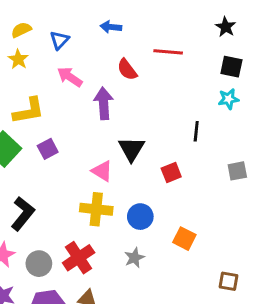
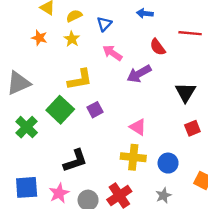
purple arrow: (104, 103) -> (139, 74), turned -115
black triangle: (131, 149) -> (185, 92), moved
black L-shape: (23, 214) -> (75, 161), turned 32

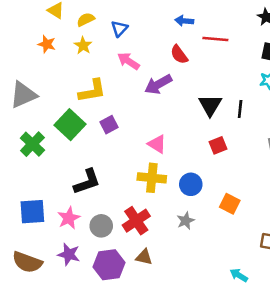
blue arrow: (145, 13) -> (184, 21), moved

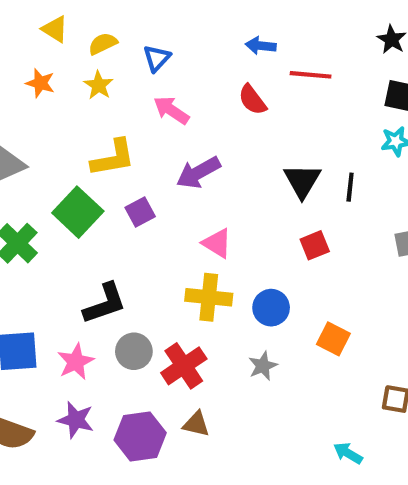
purple arrow: (158, 84) -> (198, 173), moved
gray circle: (101, 226) -> (134, 351), moved

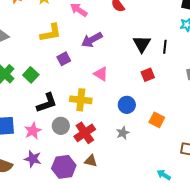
green square: (78, 212) -> (31, 75), moved, size x0.7
yellow cross: (209, 297) -> (81, 100), moved

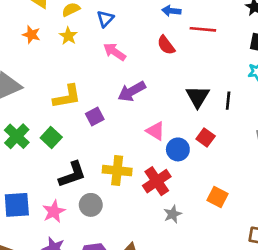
yellow L-shape: (51, 33) -> (67, 97), moved
pink triangle: (101, 74) -> (155, 131), moved
red square: (148, 75) -> (206, 138), turned -32
blue circle: (127, 105) -> (178, 149), moved
red cross: (85, 133) -> (157, 181), moved

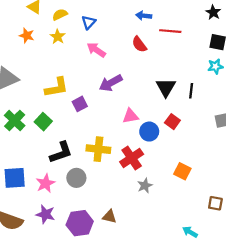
pink triangle: (155, 131) -> (130, 116), turned -42

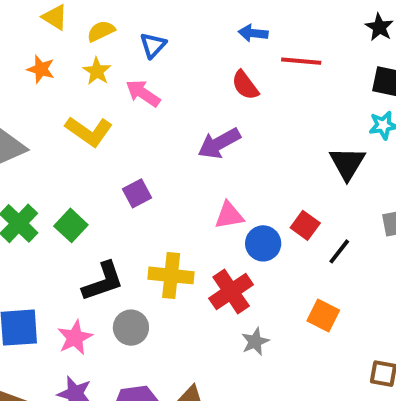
pink arrow: (96, 50) -> (143, 93), moved
purple arrow: (111, 83) -> (219, 143), moved
yellow L-shape: (57, 87) -> (89, 131), moved, turned 45
black triangle: (166, 87) -> (347, 163), moved
black line: (191, 91) -> (339, 251), moved, turned 32

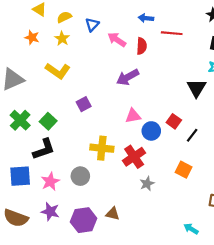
red semicircle: (245, 85) -> (142, 46), turned -140
pink arrow: (143, 93) -> (117, 40), moved
black L-shape: (103, 281) -> (44, 149), moved

